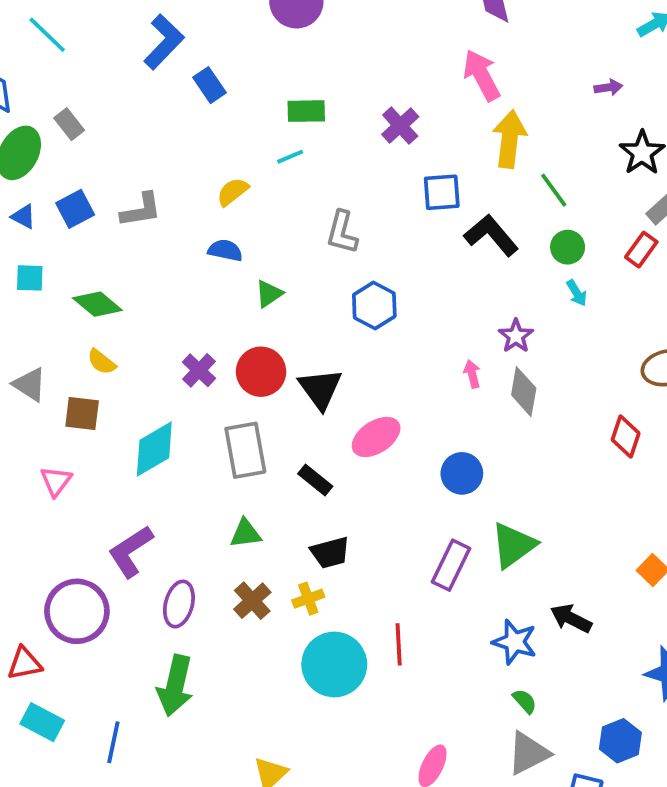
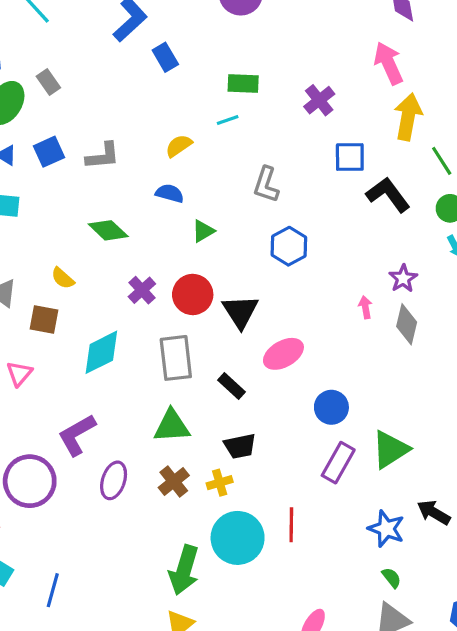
green diamond: (97, 304) -> (108, 230), moved
blue circle: (462, 473) -> (331, 407), moved
green triangle: (246, 533) -> (172, 426), size x1.4
green arrow: (175, 686) -> (184, 570), moved

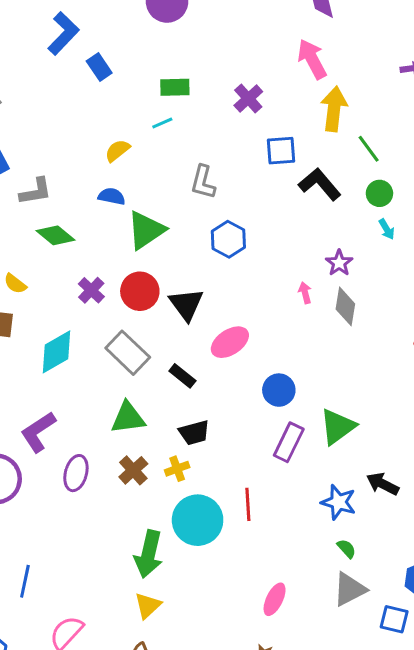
gray L-shape: (103, 156) -> (36, 191), moved
green triangle: (203, 231) -> (146, 230), size x1.8
gray rectangle: (176, 358) -> (128, 353), turned -36

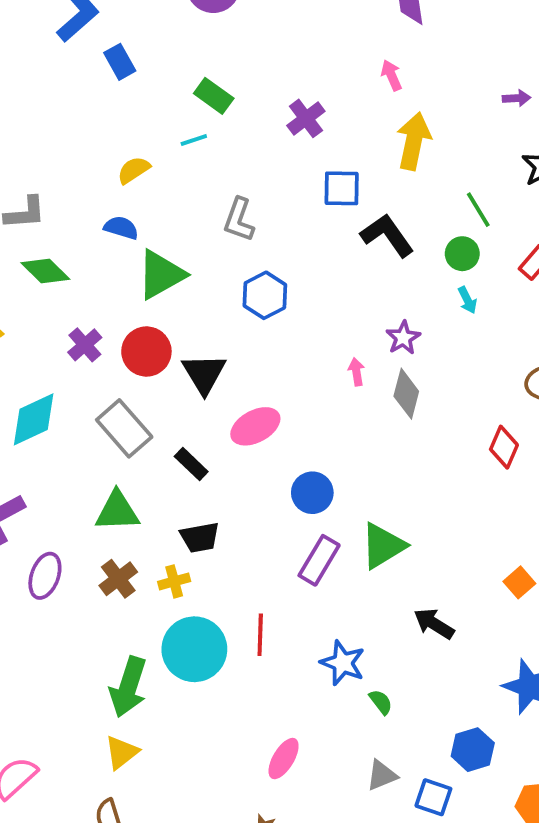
pink arrow: (312, 59) -> (391, 75), size x0.6
green rectangle: (175, 87) -> (214, 96), turned 32
green line: (369, 149) -> (478, 210), moved
blue star: (339, 502) -> (343, 663), moved
gray triangle: (349, 589) -> (382, 775), moved, size x0.7

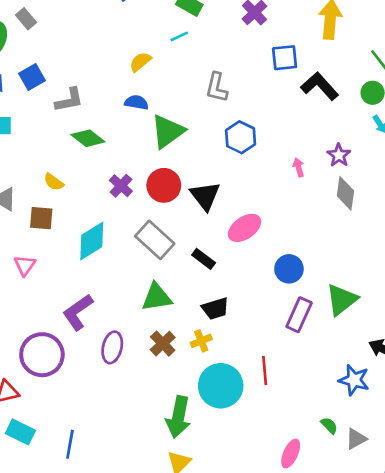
pink arrow: (356, 372) -> (299, 167), moved
blue star: (343, 663) -> (354, 380), moved
green semicircle: (381, 702) -> (329, 425), moved
gray triangle: (382, 775) -> (356, 439), moved

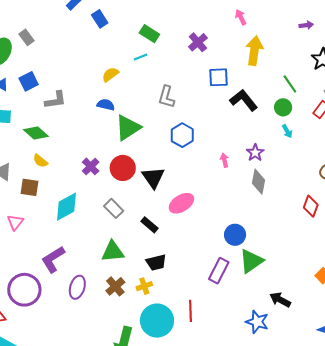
green diamond: (88, 138) -> (36, 133), moved
gray rectangle: (155, 240) -> (114, 208), size x0.7
blue circle: (289, 269) -> (235, 235), moved

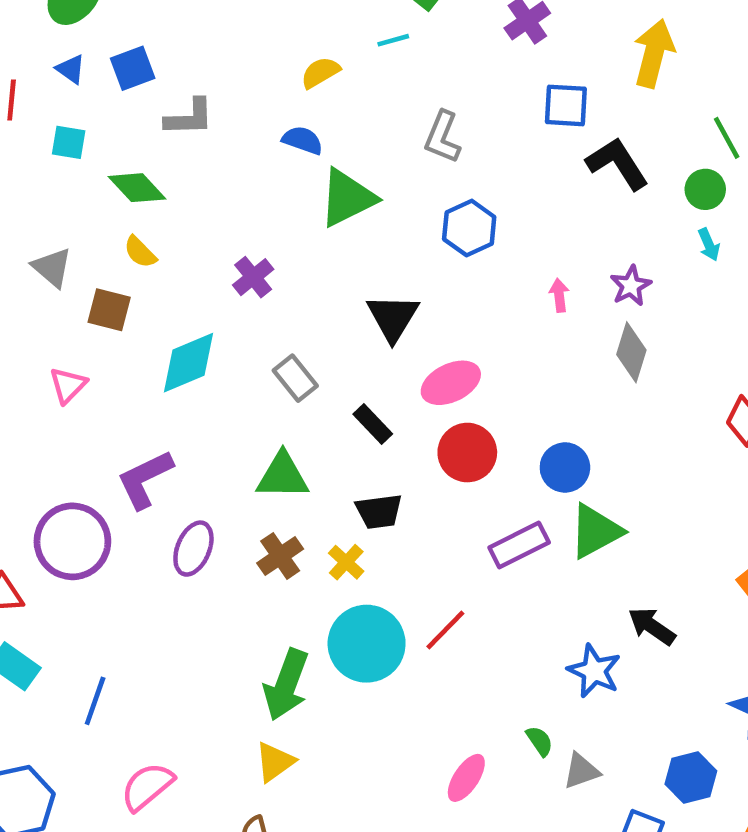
red circle: (123, 168) -> (467, 453), moved
purple rectangle: (219, 271) -> (519, 545), turned 30
yellow cross: (144, 286) -> (346, 562), turned -35
red line: (191, 311) -> (445, 630), turned 40

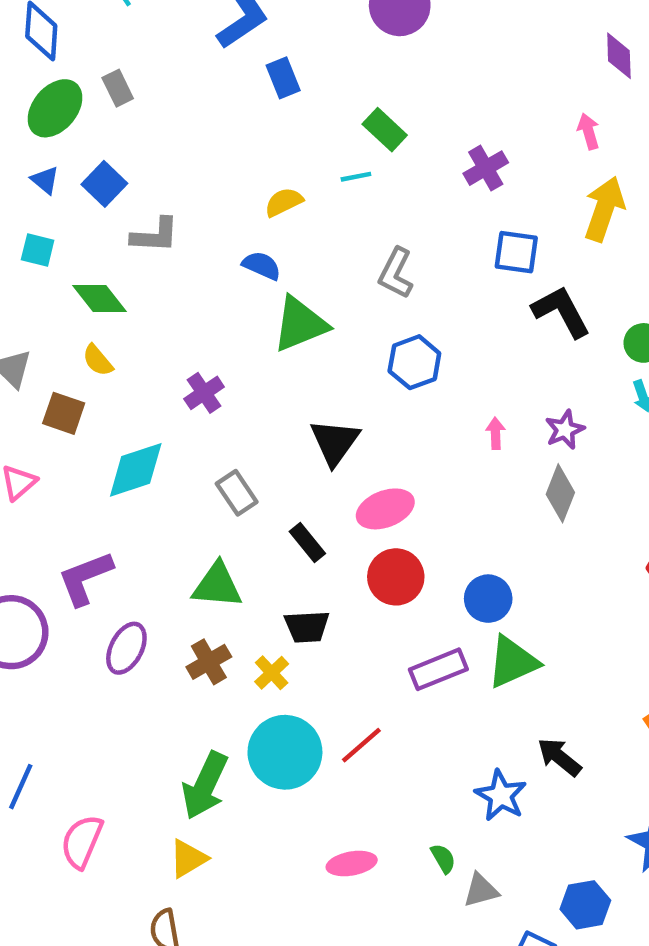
blue square: (133, 68) -> (104, 184), turned -30
pink ellipse: (466, 778) -> (352, 863), moved, turned 42
pink semicircle: (147, 786) -> (82, 842), moved, turned -32

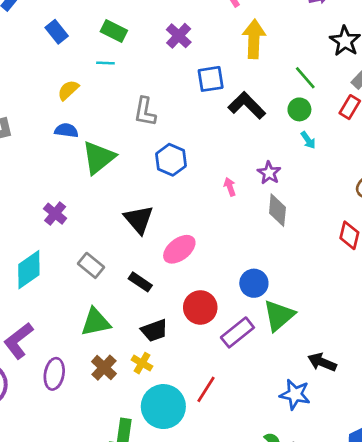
blue rectangle: (283, 78) -> (57, 32), moved
cyan line: (356, 177) -> (105, 63), turned 30
red circle: (396, 577) -> (200, 307), moved

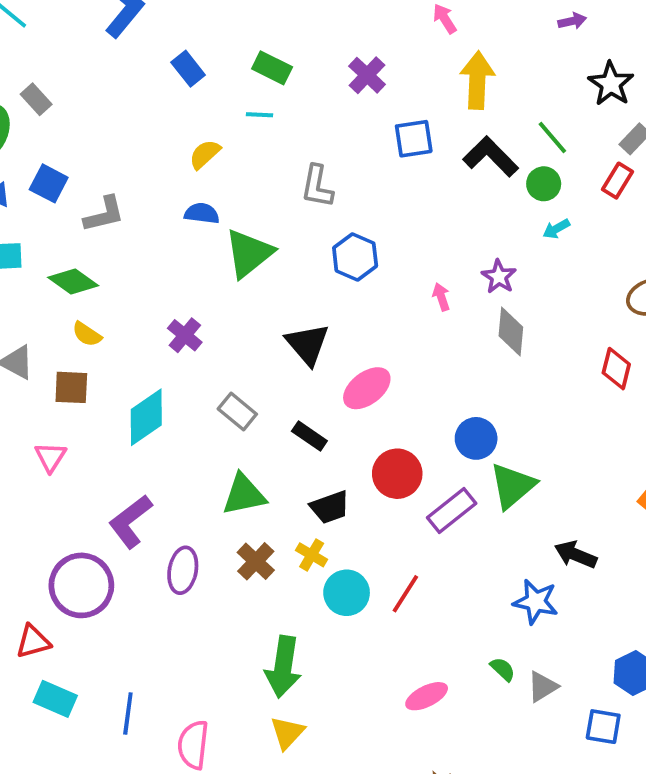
black L-shape: (247, 105) -> (491, 157), moved
cyan arrow: (308, 140) -> (556, 229), turned 96
cyan circle: (163, 407) -> (347, 593), moved, size x0.7

